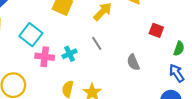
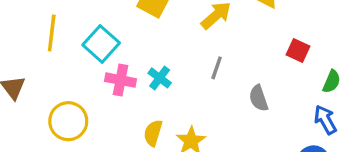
gray line: (97, 43) -> (217, 68), moved, turned 48
cyan cross: (69, 54) -> (160, 78), turned -32

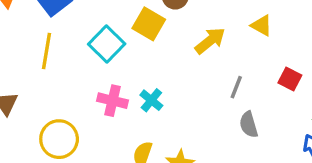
cyan square: (101, 44) -> (107, 44), moved
gray line: (217, 68) -> (236, 87), moved

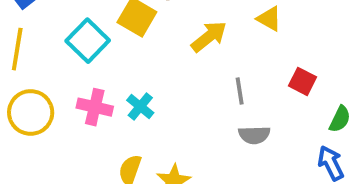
gray line: (236, 87) -> (240, 91), turned -30
gray semicircle: (249, 125) -> (254, 135), turned -75
yellow circle: (59, 139) -> (31, 112), moved

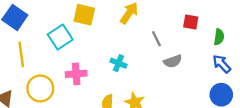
cyan square: (88, 41) -> (60, 37), turned 30
cyan cross: (140, 107) -> (118, 63), moved

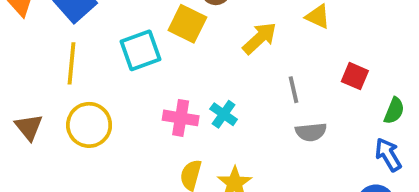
pink cross: (76, 74) -> (181, 118), moved

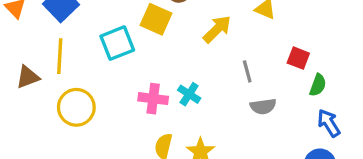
green semicircle: (394, 111) -> (318, 85), moved
brown triangle: (29, 127) -> (28, 77), moved, turned 50

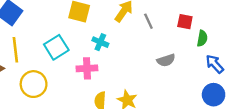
cyan square: (117, 43) -> (56, 47), moved
gray line: (247, 71) -> (148, 21), moved
cyan cross: (189, 94) -> (100, 42), moved

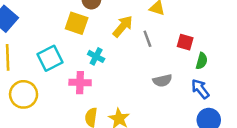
blue arrow: (215, 64) -> (200, 89), moved

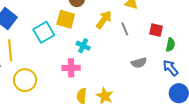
cyan square: (50, 58) -> (44, 32), moved

